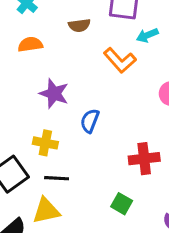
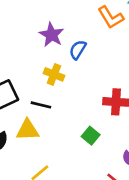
blue semicircle: (90, 121) -> (78, 50), moved
yellow cross: (45, 143) -> (54, 74), moved

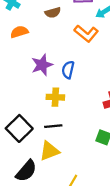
purple star: (51, 35) -> (42, 65), turned -30

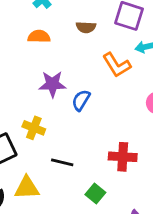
yellow cross: (55, 97) -> (34, 128), moved
black line: (53, 126) -> (62, 162), moved

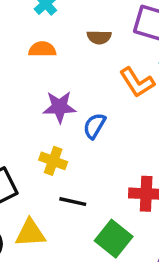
yellow cross: (34, 128) -> (53, 161), moved
green square: (95, 193) -> (114, 239), size x1.5

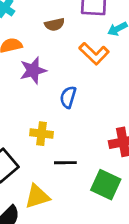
purple star: (59, 107) -> (33, 70), moved

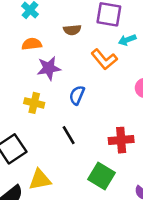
yellow cross: (42, 134) -> (34, 103), moved
black line: (65, 163) -> (69, 135), moved, turned 54

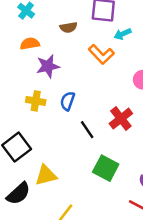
blue semicircle: (77, 95) -> (68, 101), moved
black line: (69, 135) -> (87, 130), moved
red cross: (121, 140) -> (121, 119), moved, turned -30

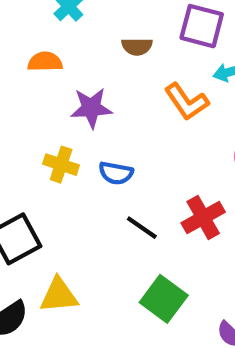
orange semicircle: (30, 44) -> (45, 62), moved
blue semicircle: (68, 101) -> (116, 173), turned -108
black line: (87, 130) -> (142, 228), turned -30

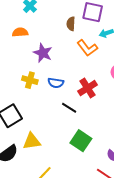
brown semicircle: (137, 47) -> (71, 24), moved, turned 96
purple star: (91, 108) -> (43, 53), turned 30
red cross: (203, 218) -> (88, 88), moved

